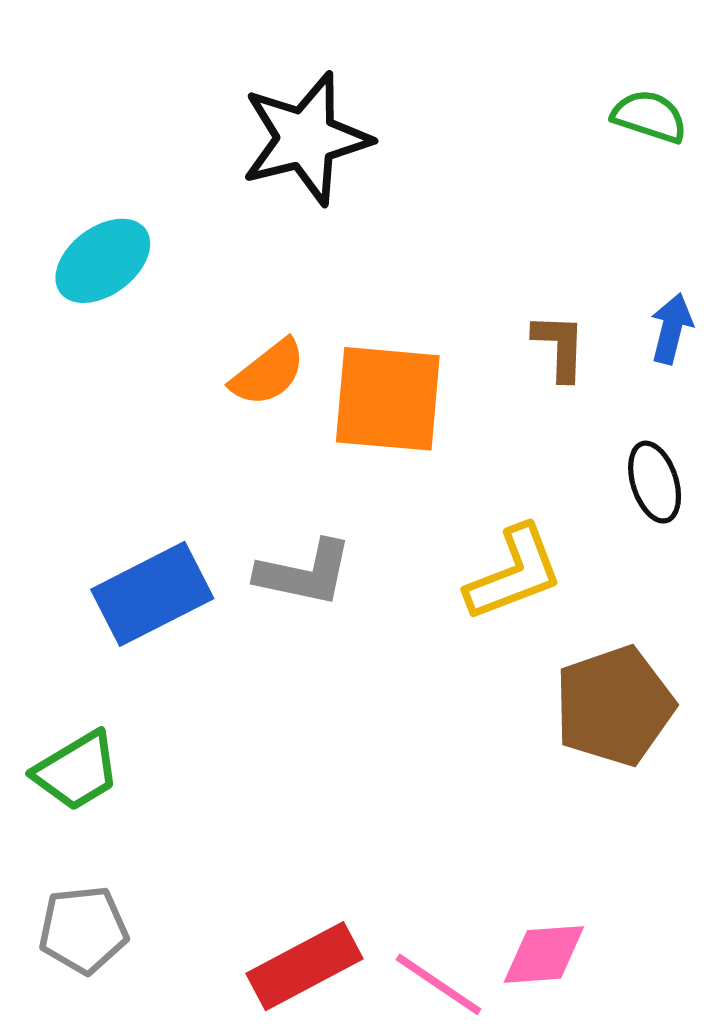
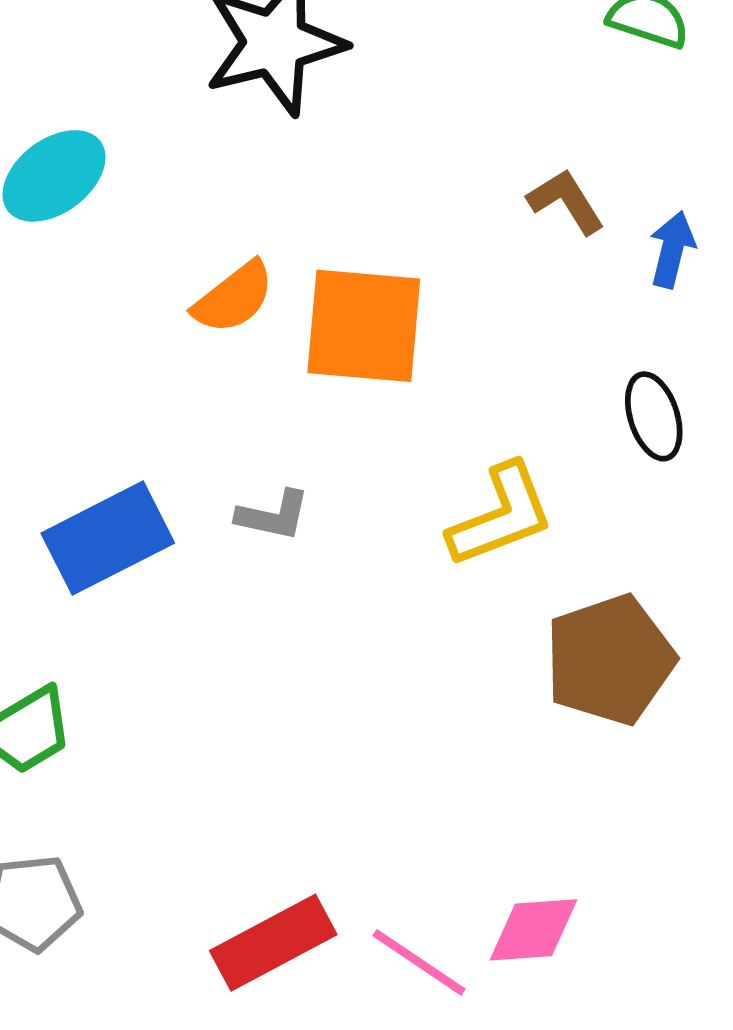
brown L-shape: (560, 347) -> (566, 201), moved, turned -34
gray L-shape: (305, 573) -> (273, 515), size x0.7

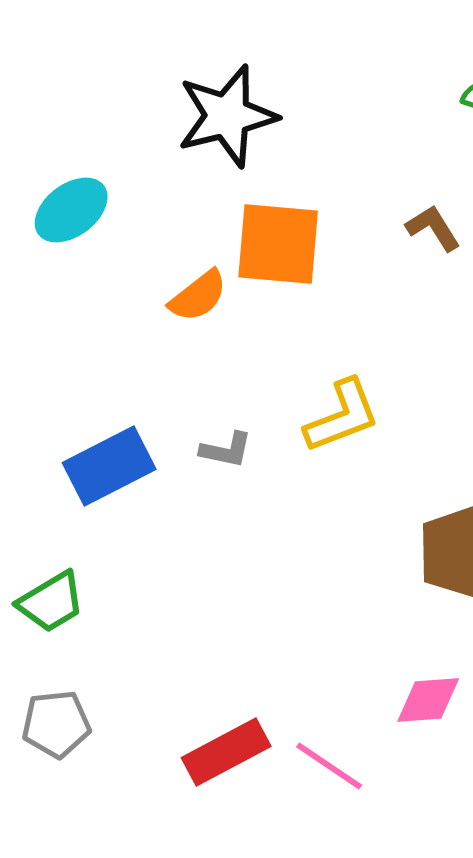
orange square: (364, 326) -> (278, 244), moved
yellow L-shape: (501, 515) -> (342, 416), moved
pink diamond: (534, 930) -> (428, 700), moved

